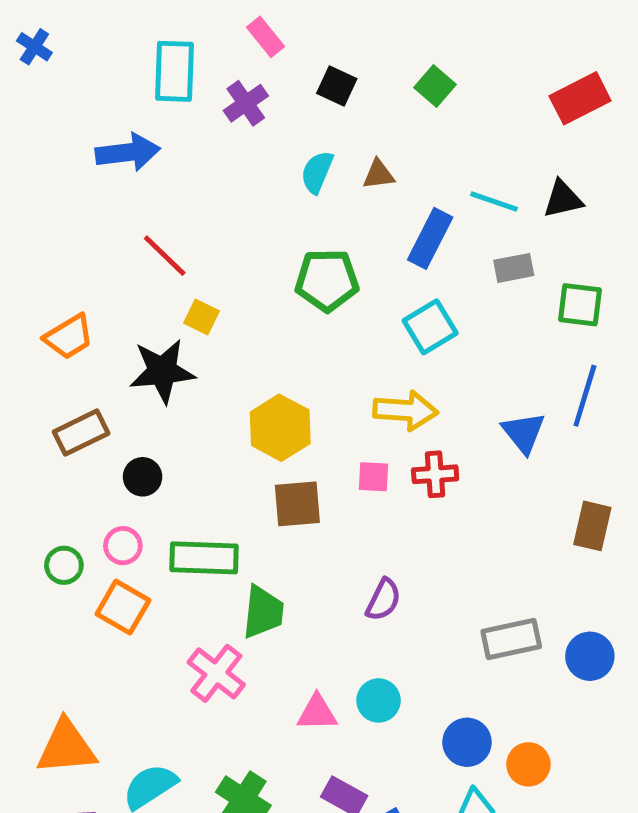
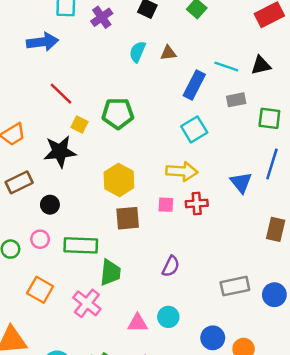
green pentagon: (327, 280) -> (118, 113), moved
orange square: (123, 607) -> (40, 290), moved

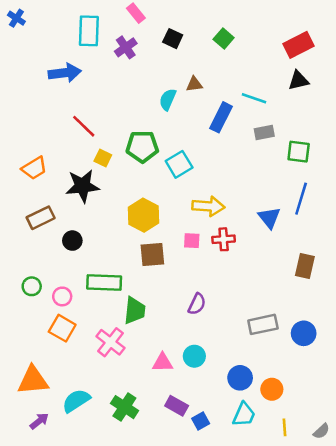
cyan semicircle: (137, 52) -> (168, 100), moved
black triangle: (261, 65) -> (299, 80), moved
cyan square: (194, 129) -> (179, 164), moved
pink circle: (40, 239) -> (62, 296), moved

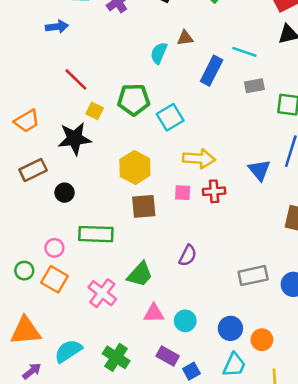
blue arrow: (65, 73) -> (57, 27), size x0.7
green circle: (32, 286) -> (24, 271), moved
green trapezoid: (135, 310) -> (140, 274), moved, turned 36
cyan circle: (194, 356) -> (185, 321), moved

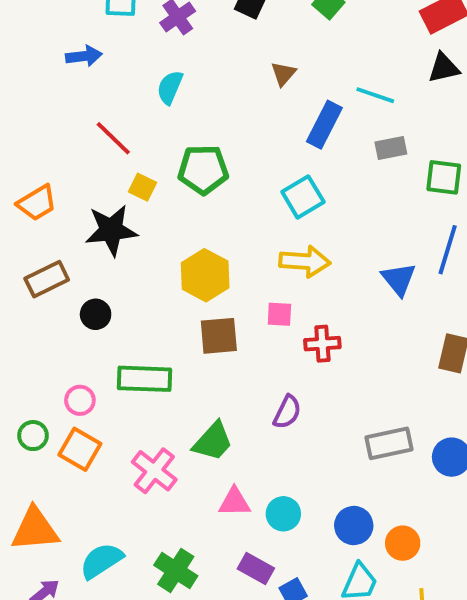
brown triangle: (185, 38) -> (283, 74), turned -42
cyan semicircle: (159, 53) -> (170, 87), moved
cyan square: (170, 117) -> (303, 197), moved
red cross: (214, 191) -> (322, 344), moved

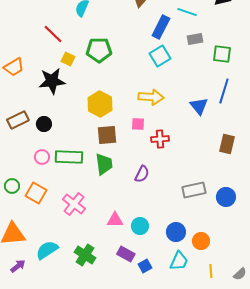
cyan square: (303, 197) -> (160, 56), moved
brown rectangle: (47, 279) -> (18, 120), moved
pink circle: (80, 400) -> (42, 157), moved
green trapezoid: (213, 441) -> (104, 164), moved, turned -50

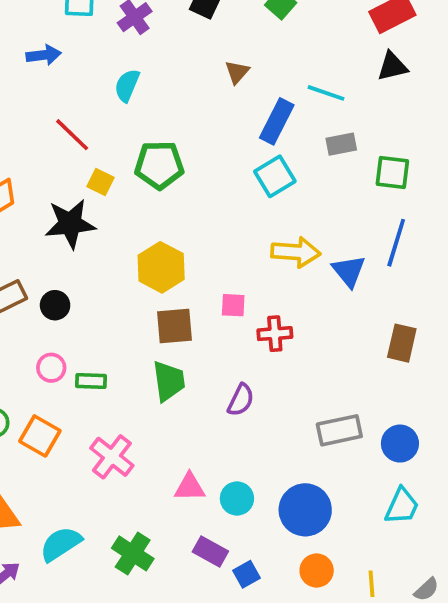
yellow arrow: (151, 97) -> (296, 252), moved
green rectangle: (69, 157) -> (91, 381), moved, size x0.6
blue circle: (176, 232) -> (305, 510), size x1.4
orange circle: (201, 241) -> (317, 571), moved
cyan trapezoid: (179, 261) -> (402, 506), moved

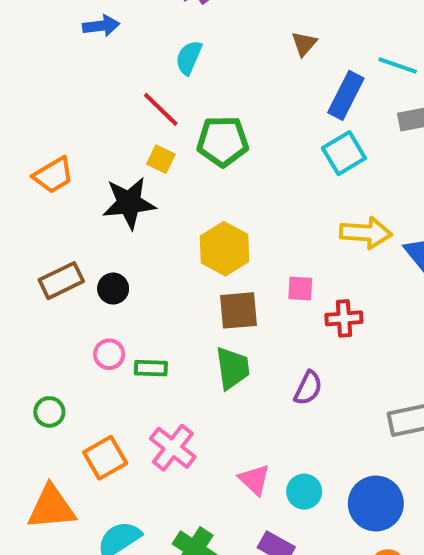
red line: (72, 135) -> (161, 109), moved
orange square: (40, 436) -> (105, 458), moved, turned 30
pink triangle: (190, 487) -> (254, 480), turned 44

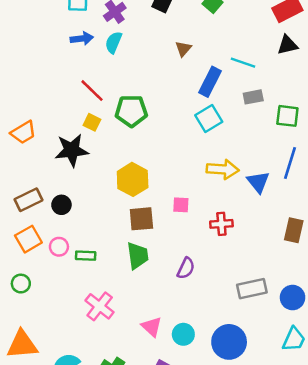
blue arrow: (101, 26) -> (82, 39), moved
cyan semicircle: (189, 58) -> (114, 42), moved
red cross: (344, 318) -> (221, 224), moved
orange square: (105, 458) -> (28, 239), moved

